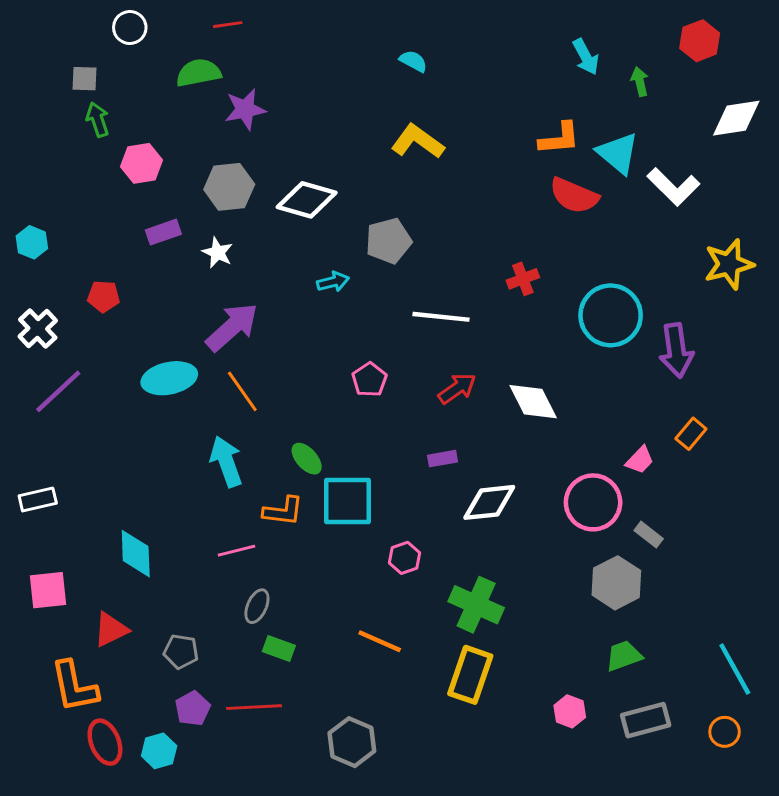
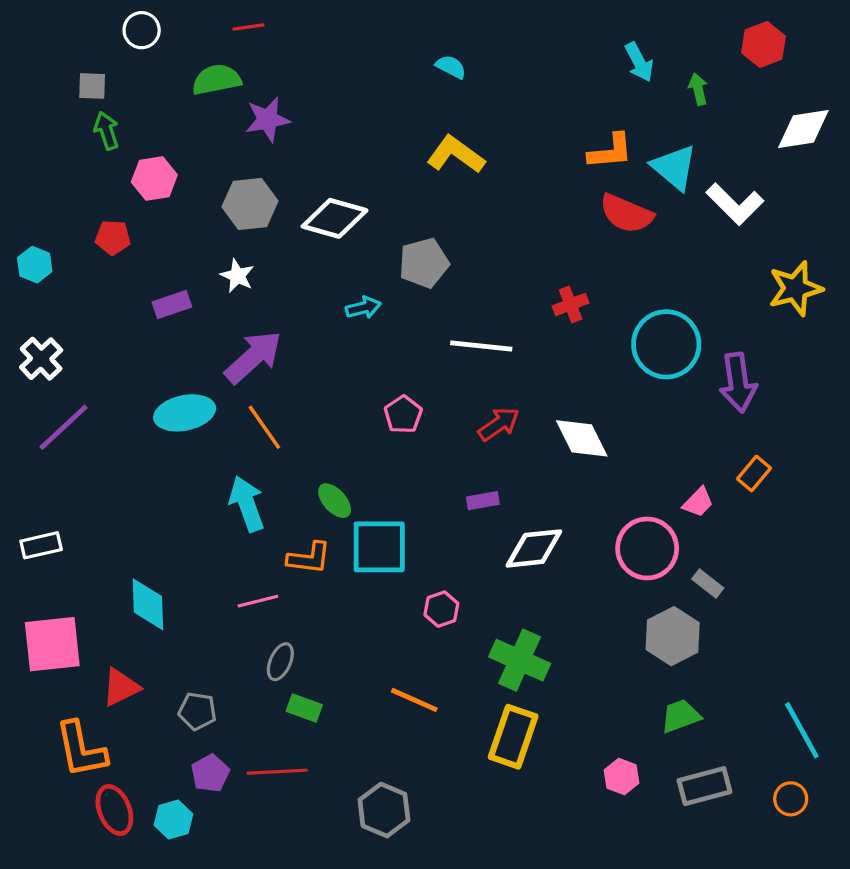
purple rectangle: (163, 232) -> (172, 304), moved
red pentagon: (103, 296) -> (113, 237), moved
pink square: (48, 590) -> (52, 644), size x1.4

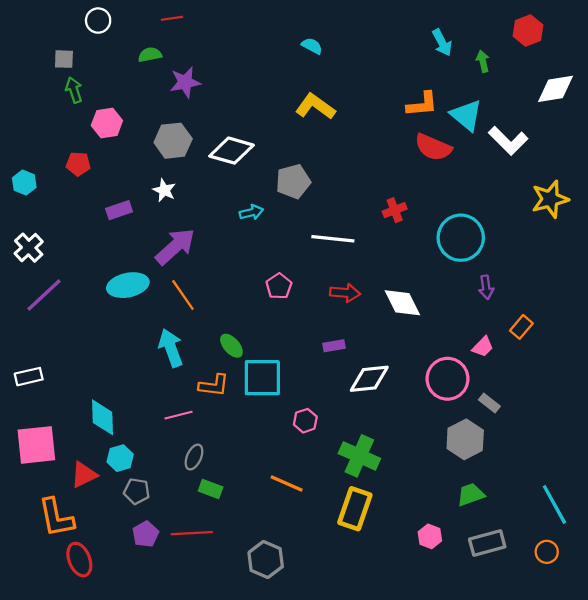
green semicircle: (217, 80) -> (150, 55), size x0.7
purple arrow: (738, 383) -> (486, 287), moved, size x0.6
red arrow: (499, 424) -> (345, 293), turned 40
cyan hexagon: (173, 820) -> (120, 458), moved

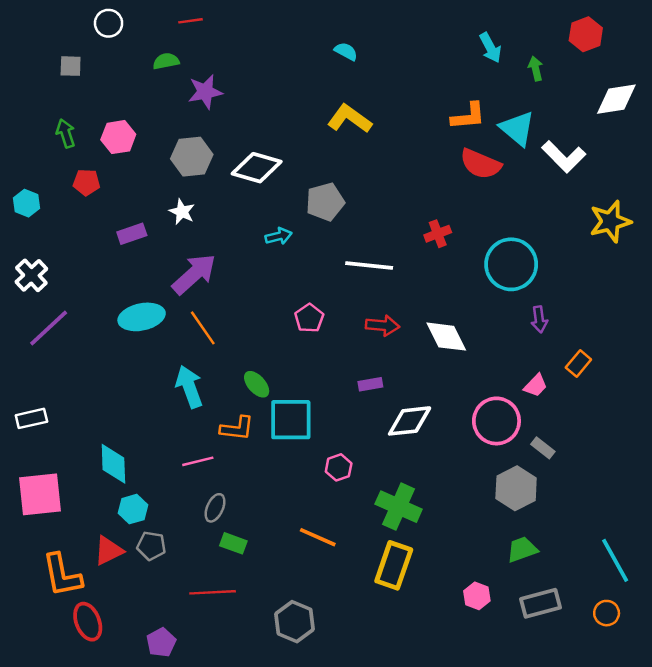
green arrow: (74, 90) -> (66, 133), moved
red triangle: (84, 475) -> (109, 551), moved
purple pentagon: (145, 534) -> (161, 642), moved

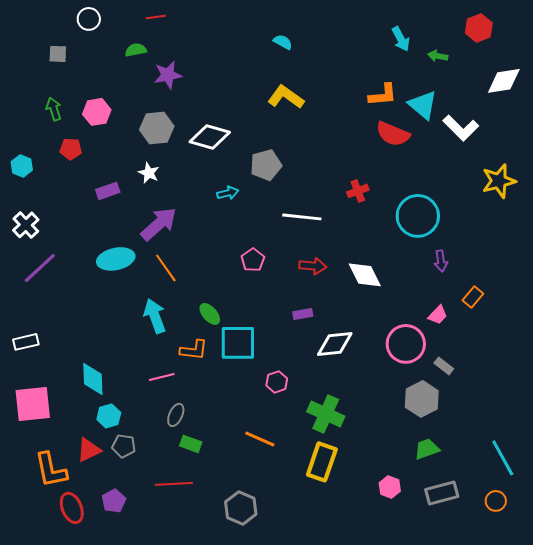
green arrow: (536, 69) -> (438, 56), turned -66
purple pentagon: (161, 642) -> (114, 501), moved

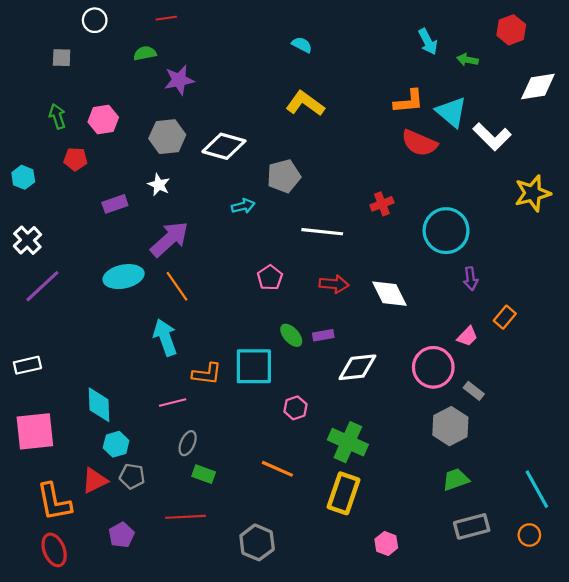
green ellipse: (210, 314) -> (291, 335), moved
pink hexagon: (390, 487) -> (386, 544), moved
red ellipse: (72, 508) -> (54, 550), moved

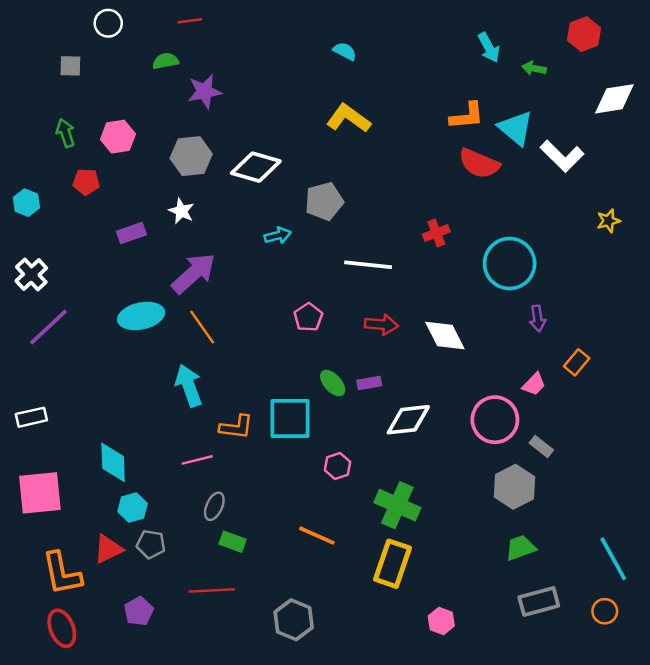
yellow star: (533, 193) -> (608, 221), size x0.6

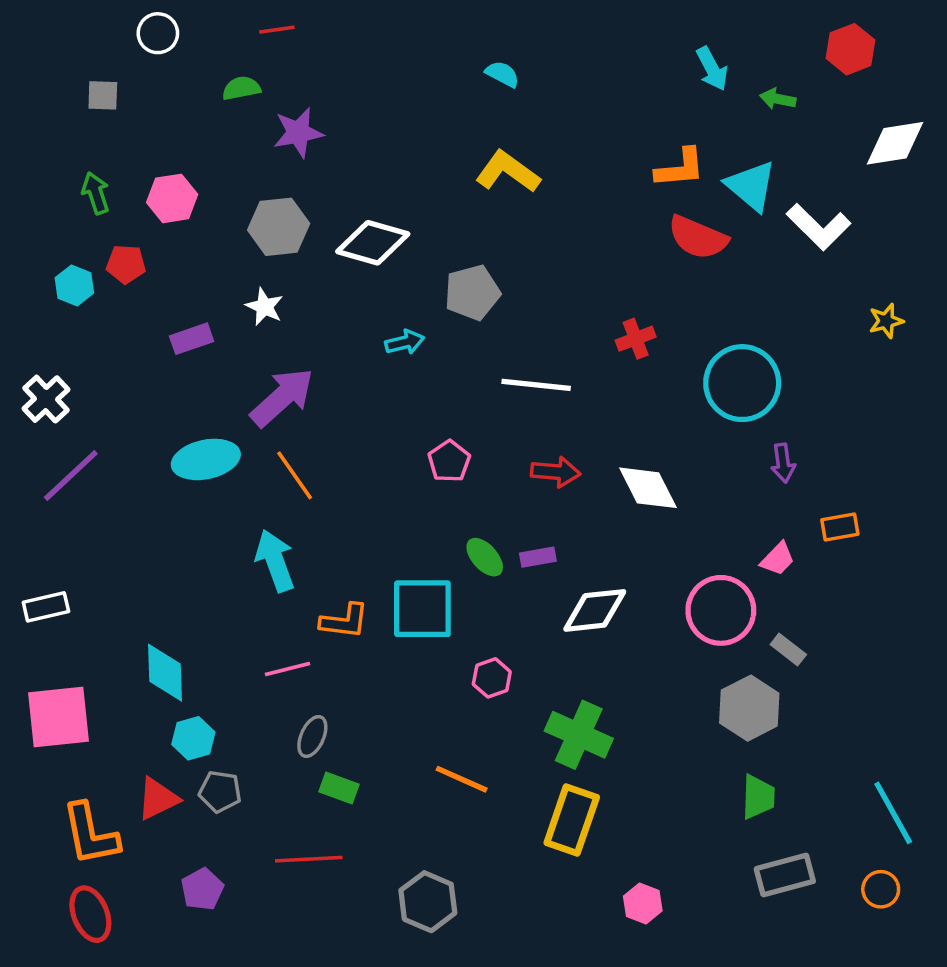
cyan hexagon: (26, 203) -> (74, 285), moved
orange rectangle: (577, 362) -> (840, 527), turned 40
green trapezoid: (521, 548) -> (758, 797), turned 112

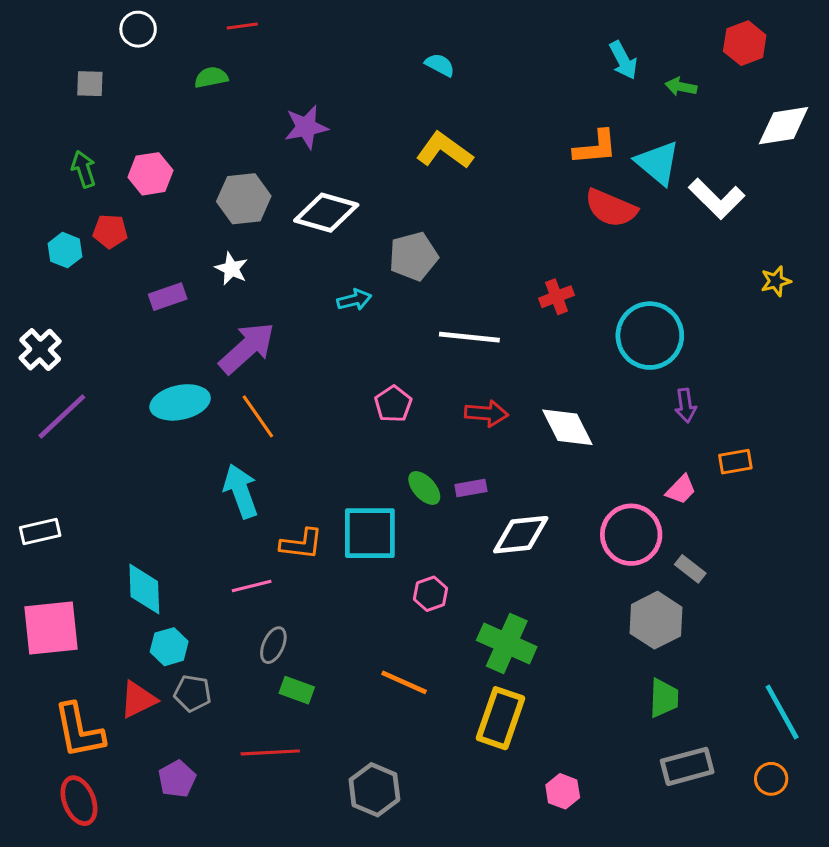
purple star: (298, 133) -> (306, 127), moved

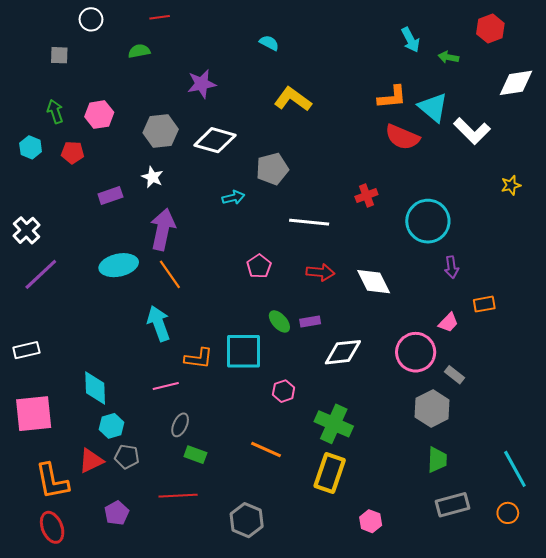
cyan semicircle: (440, 65) -> (269, 43), moved
cyan hexagon: (65, 250) -> (31, 147), moved
purple arrow: (247, 348) -> (163, 229), turned -36

